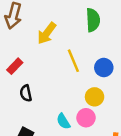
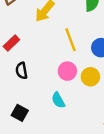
pink circle: (86, 118) -> (67, 71), moved

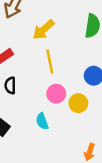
yellow line: (71, 40) -> (50, 62), moved

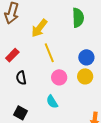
yellow circle: (78, 103) -> (85, 76), moved

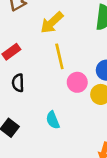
pink circle: (59, 77) -> (77, 82), moved

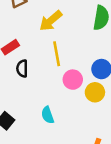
black semicircle: (18, 83) -> (22, 68), moved

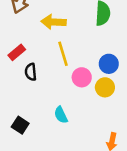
yellow arrow: (51, 21) -> (54, 22), turned 50

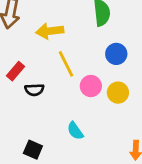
blue circle: (109, 64) -> (116, 54), moved
black semicircle: (31, 72) -> (34, 90), turned -77

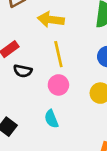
pink circle: (91, 86) -> (58, 85), moved

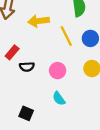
yellow line: (58, 54) -> (66, 36), moved

